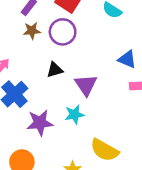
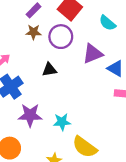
purple triangle: (86, 85) -> (93, 54), moved, turned 35
cyan star: (74, 114) -> (62, 122), moved

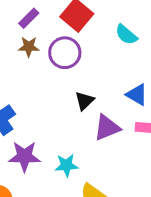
purple triangle: (93, 54) -> (107, 128), moved
black triangle: (49, 70) -> (84, 101), moved, turned -35

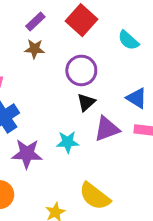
purple circle: (65, 53) -> (81, 70), moved
cyan star: (66, 165) -> (68, 142), moved

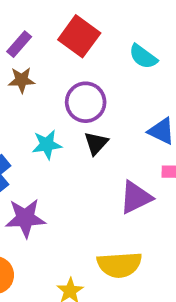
purple triangle: (107, 129) -> (136, 197), moved
cyan star: (68, 142) -> (47, 145), moved
yellow semicircle: (95, 196) -> (119, 265), turned -36

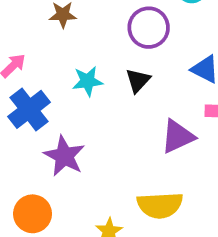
purple circle: (86, 102) -> (149, 28), moved
purple star: (25, 218) -> (64, 156), turned 30

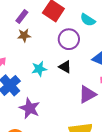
black triangle: (138, 80) -> (65, 67), turned -40

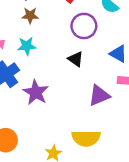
cyan star: (39, 69) -> (27, 46), moved
purple star: (30, 108) -> (36, 92), moved

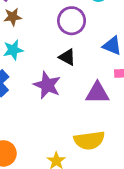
purple star: (36, 92) -> (47, 85), moved
purple triangle: (99, 95) -> (97, 93), turned 30

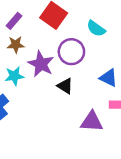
purple star: (47, 85) -> (41, 64), moved

